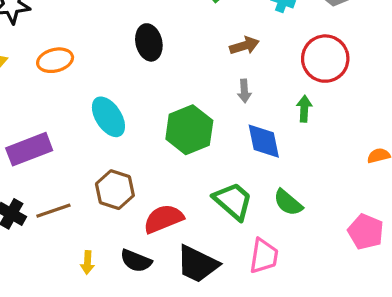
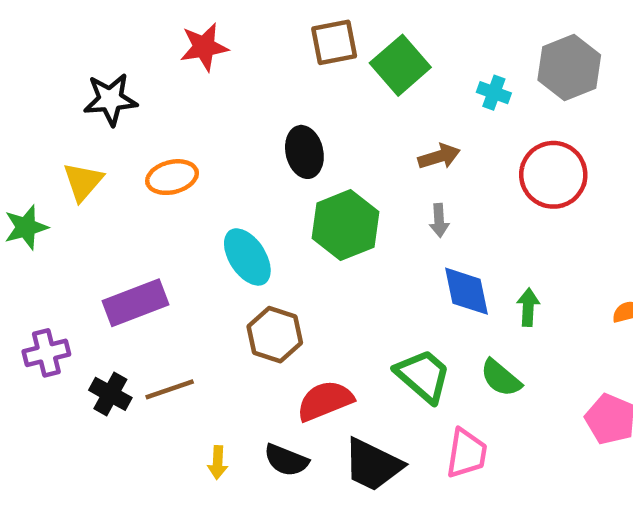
green arrow: (304, 109) -> (528, 307), moved
green hexagon: (189, 130) -> (346, 225), moved
brown hexagon: (115, 190) -> (275, 335), moved

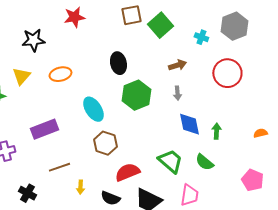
black cross: (110, 394) -> (27, 193), moved
yellow arrow: (218, 462) -> (80, 187), moved

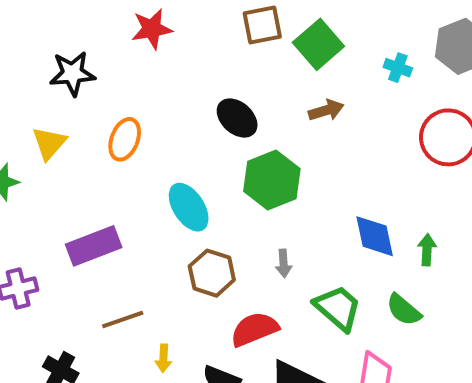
black ellipse: (118, 63) -> (237, 118), turned -35
brown arrow: (177, 65) -> (326, 110), moved
orange ellipse: (60, 74) -> (125, 139), turned -55
gray arrow: (177, 93) -> (284, 263), moved

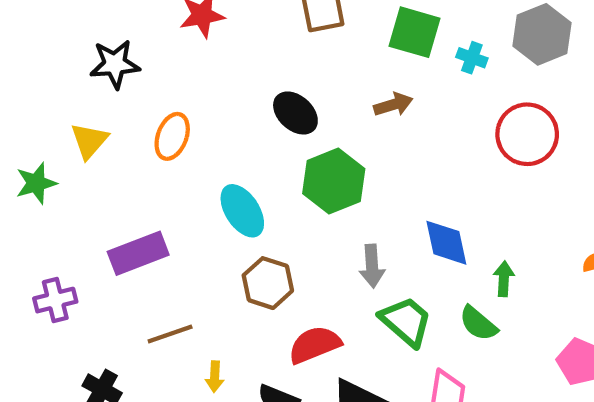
green square: (318, 44) -> (415, 32), moved, turned -33
green arrow: (427, 250) -> (504, 279), moved
gray arrow: (284, 263) -> (372, 266), moved, size x1.4

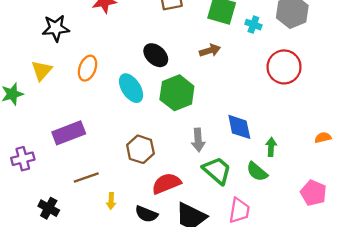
cyan ellipse: (242, 211) -> (131, 88), moved

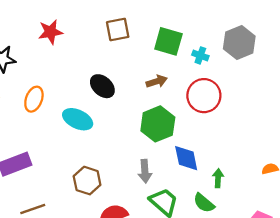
red circle: (284, 67) -> (204, 96), moved
cyan ellipse: (131, 88) -> (78, 119), turned -32
green hexagon: (177, 93) -> (158, 124), moved

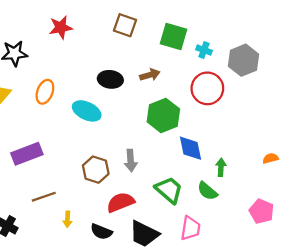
brown square: (118, 30) -> (125, 25), turned 30
gray hexagon: (239, 42) -> (243, 60), moved
brown arrow: (157, 81) -> (150, 75), moved
black ellipse: (102, 86) -> (110, 79), turned -35
gray arrow: (145, 171) -> (131, 161), moved

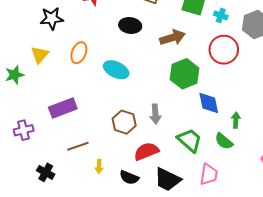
brown arrow: (150, 75) -> (172, 38), size x1.4
black ellipse: (110, 79) -> (130, 26), moved

